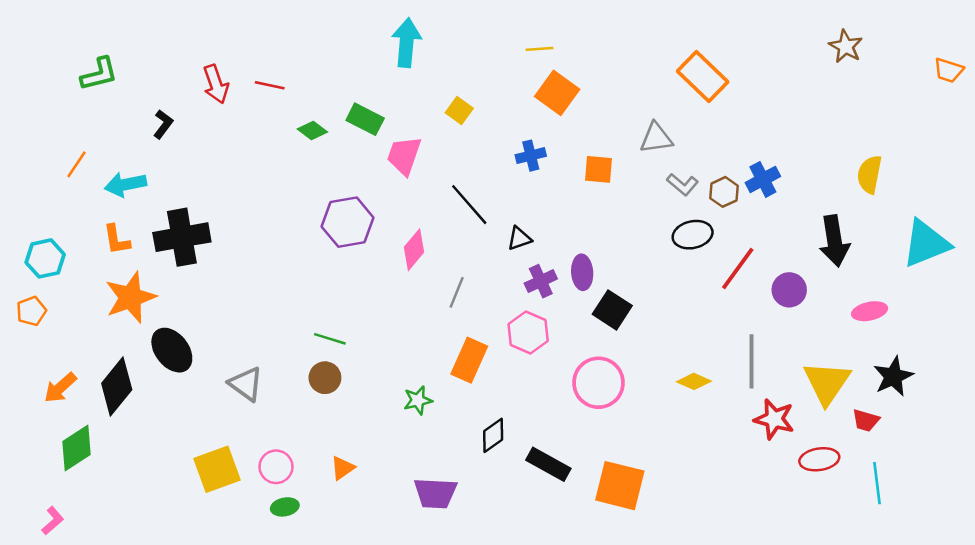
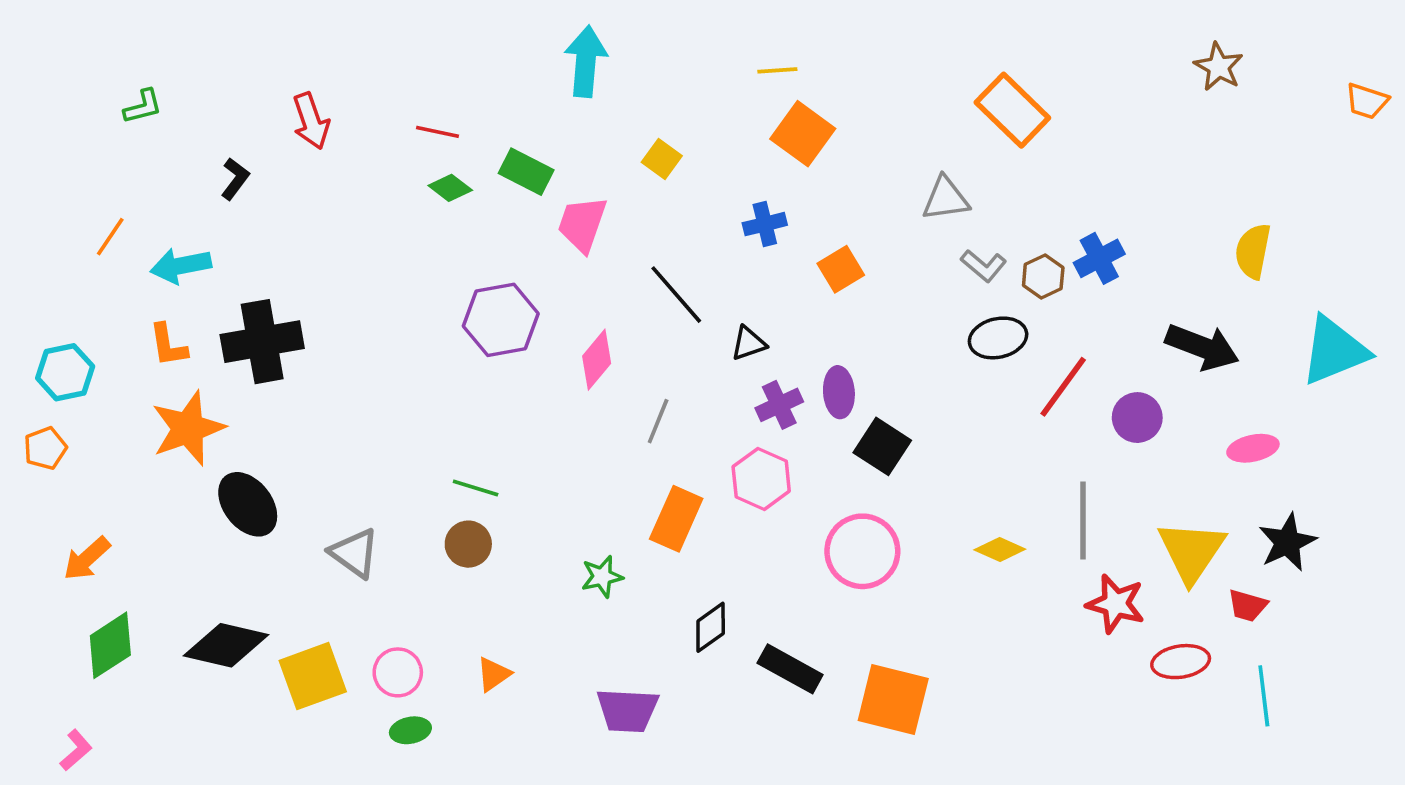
green L-shape: (99, 74) -> (143, 107), size x0.7
red line: (270, 85) -> (438, 132), moved
orange square: (598, 169) -> (841, 269), moved, turned -36
black arrow: (834, 241) -> (1202, 347), turned -60
black diamond: (117, 386) -> (226, 645), moved, turned 64

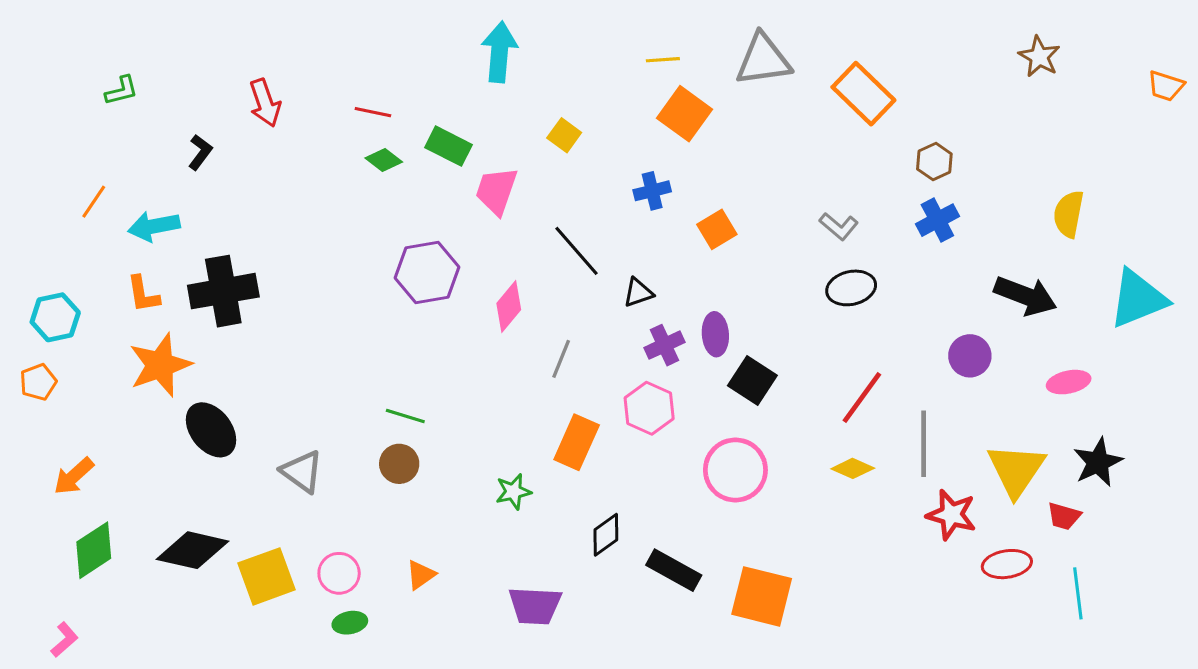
gray triangle: (946, 199) -> (763, 60), moved, size x1.4
brown hexagon: (1043, 276) -> (934, 161), moved
red line: (1063, 387) -> (862, 397), moved

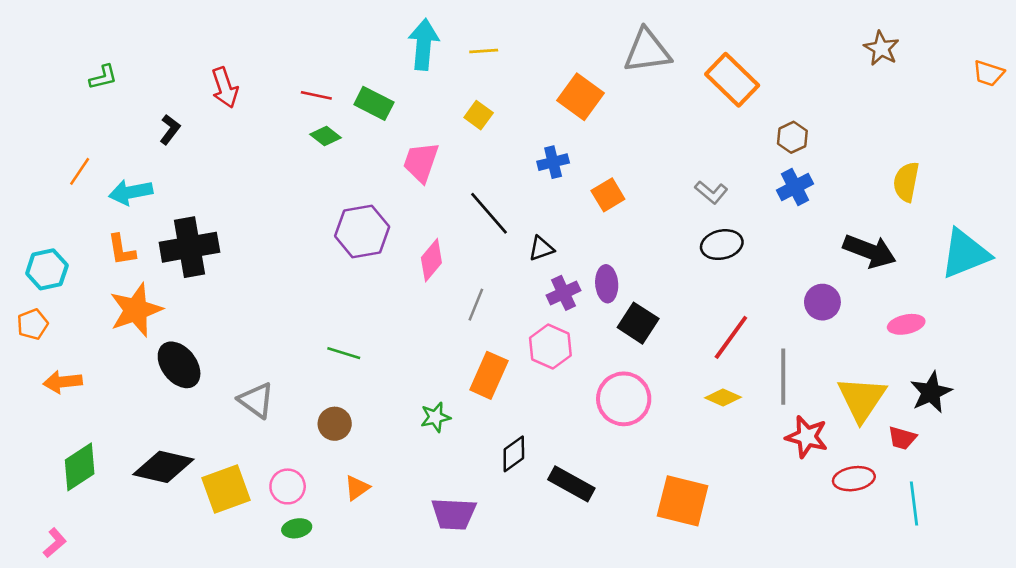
yellow line: (663, 60) -> (484, 51), moved
green rectangle: (449, 146) -> (374, 103), moved
brown circle: (399, 464) -> (335, 424), moved
orange arrow: (74, 476) -> (63, 382), moved, turned 36
orange square: (762, 596) -> (683, 501), moved

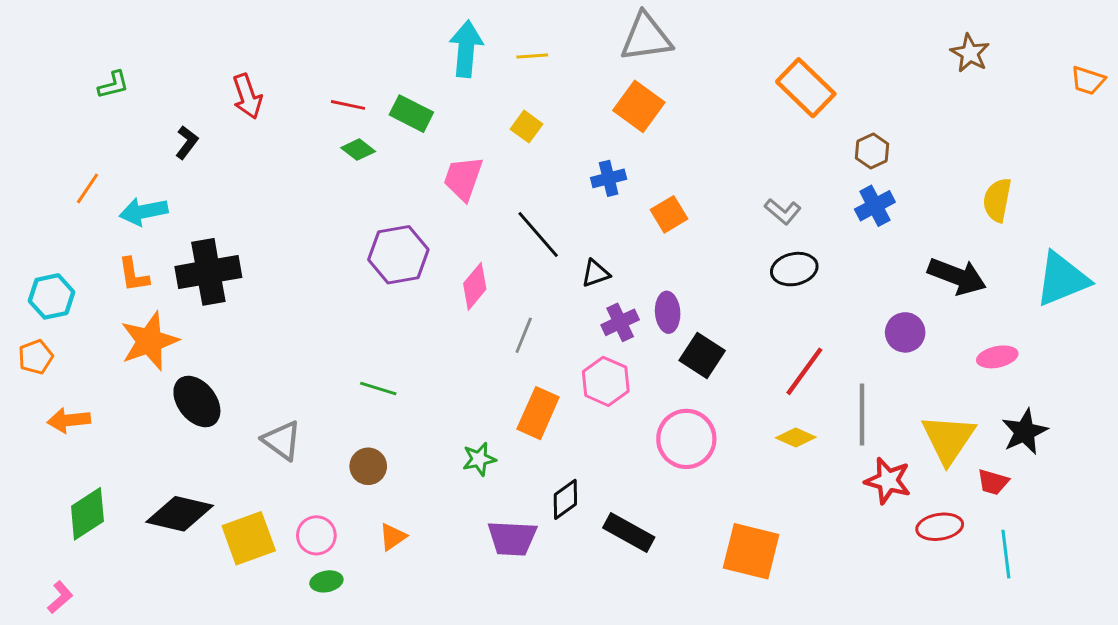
gray triangle: (647, 51) -> (646, 37), moved
purple trapezoid: (454, 514) -> (512, 538), moved

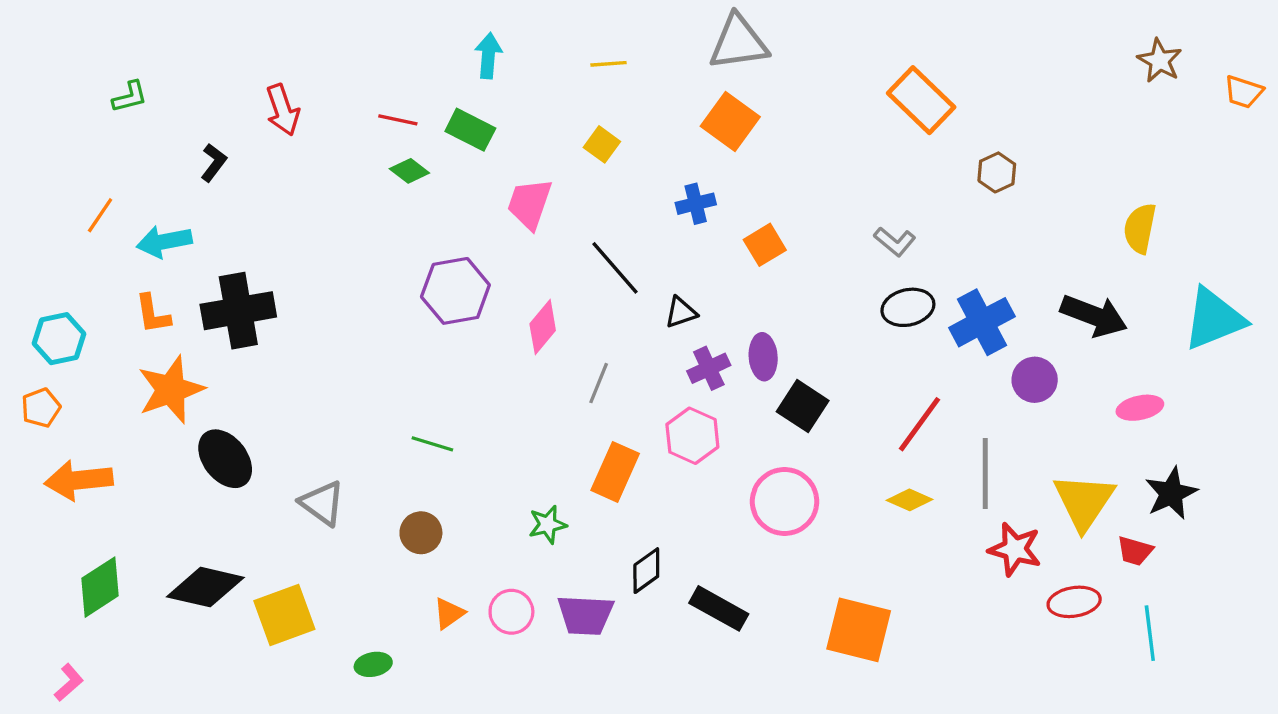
cyan arrow: (466, 49) -> (488, 56), moved, size x0.7
brown star: (970, 53) -> (1160, 61), moved
blue cross: (875, 206) -> (982, 322), moved, size x1.4
orange arrow: (69, 420) -> (79, 480), size x1.4
pink circle: (316, 535) -> (511, 612), moved

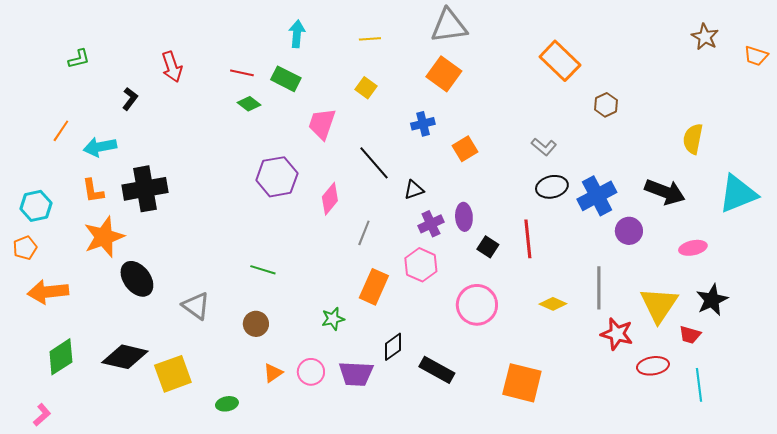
black square: (803, 406) -> (488, 247), size x0.7
red line: (919, 424) -> (528, 239), moved, turned -42

